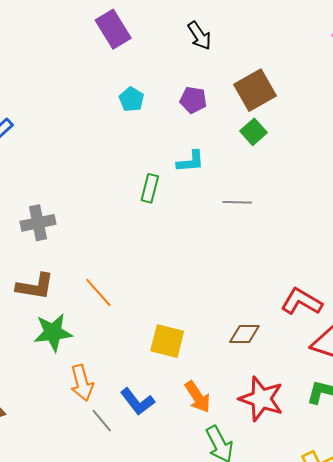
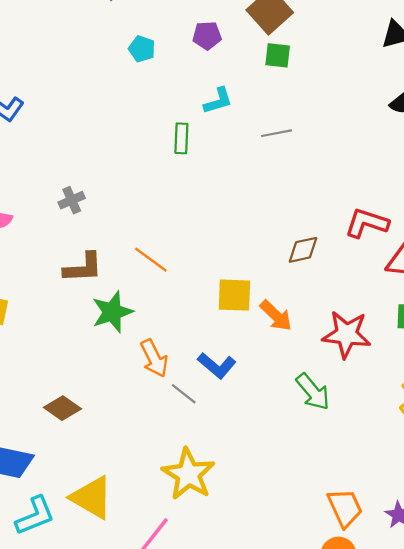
green square: (254, 132) -> (278, 55), turned -30
gray cross: (38, 223) -> (72, 200), size x0.7
brown diamond: (244, 334) -> (303, 250), moved
orange arrow: (198, 397) -> (276, 316), moved

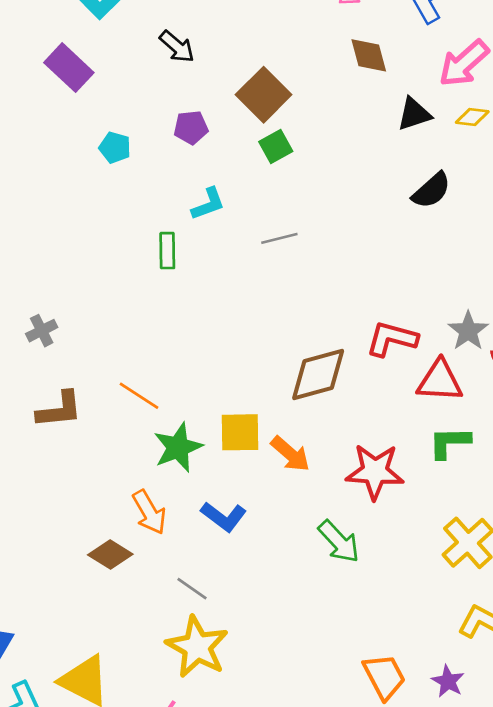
green square: (278, 55) -> (276, 146), turned -32
brown diamond: (303, 250) -> (318, 374), size x1.6
green star: (112, 312) -> (178, 447), moved
gray line: (184, 394) -> (192, 589), moved
brown diamond: (62, 408) -> (110, 555), moved

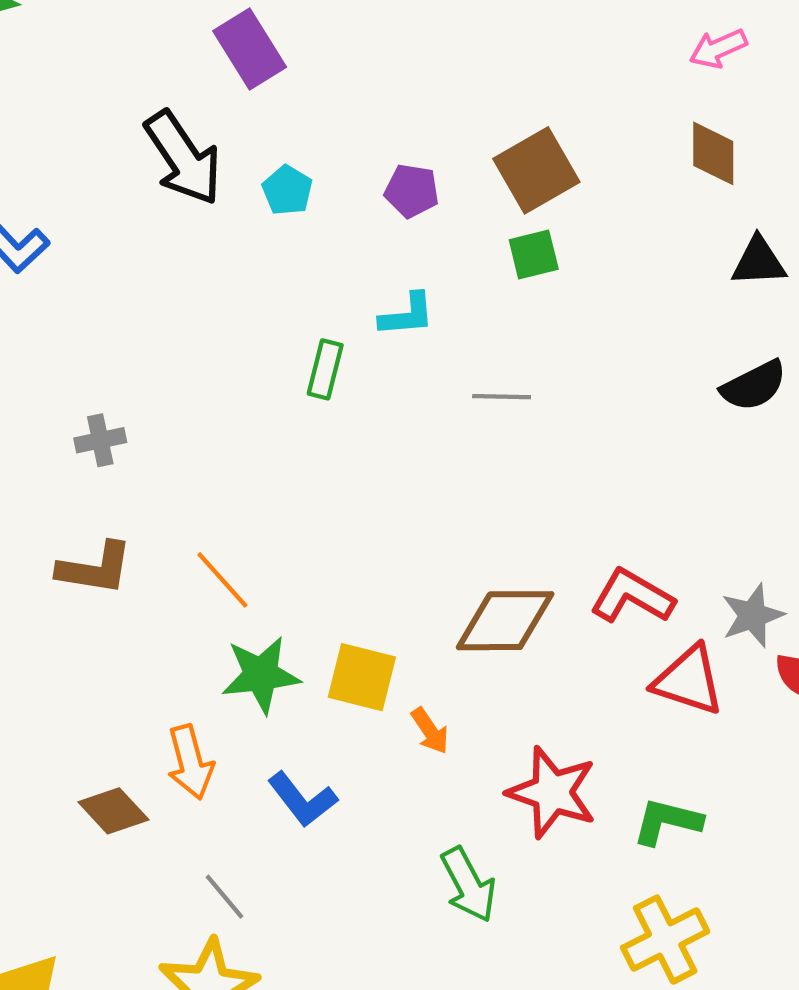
black arrow: (177, 47) -> (183, 158), moved, size x1.6
green L-shape: (449, 442) -> (667, 822), moved
orange arrow: (290, 454) -> (430, 731), size x0.7

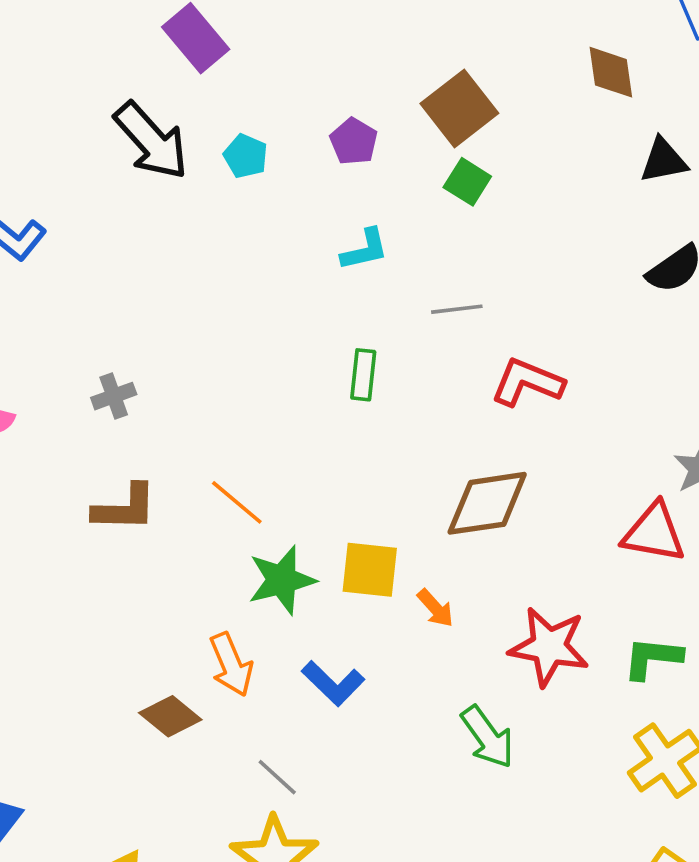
purple pentagon: (412, 191) -> (354, 141), turned 30
green square: (534, 254) -> (467, 182), turned -36
green rectangle: (325, 369) -> (363, 375), moved
red L-shape: (632, 596) -> (527, 382), moved

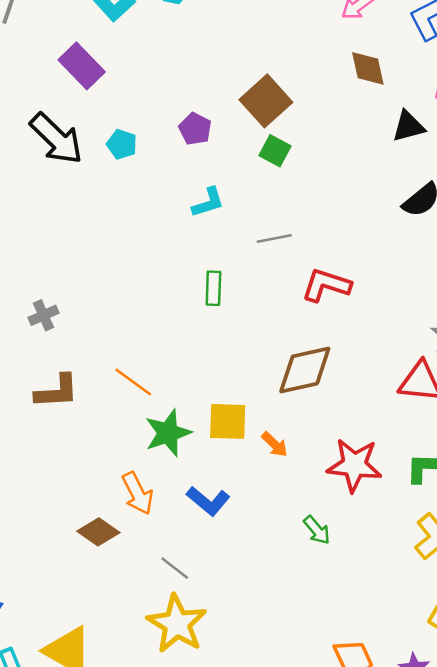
green arrow: (488, 737) -> (317, 530), size x0.7

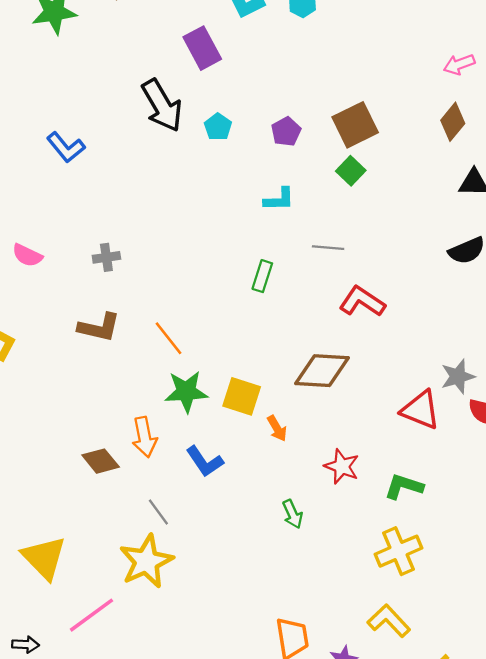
brown diamond: (368, 68) -> (453, 122), turned 36
red star: (354, 465) -> (342, 466), size x0.7

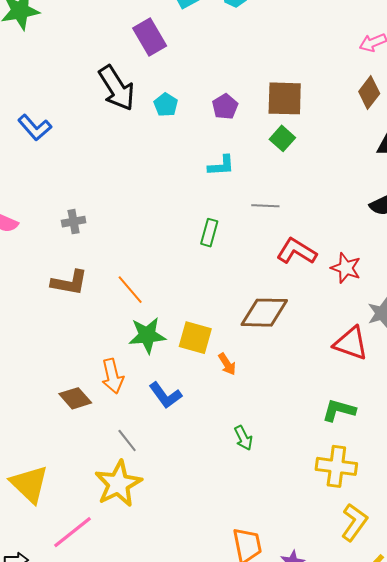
brown square: (355, 125) -> (285, 98), turned 30
red star: (342, 466) -> (346, 268), moved
yellow cross: (398, 551) -> (336, 466), turned 33
yellow L-shape: (389, 621) -> (354, 522), moved, turned 81

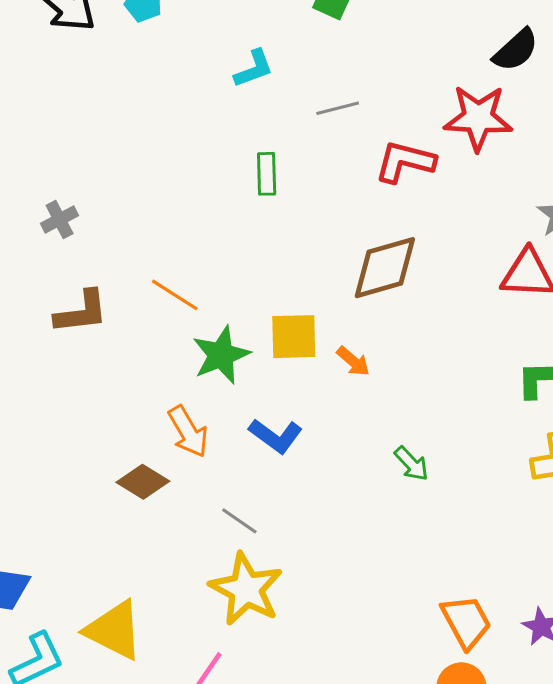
red star: (346, 268) -> (478, 118), moved, size x1.4

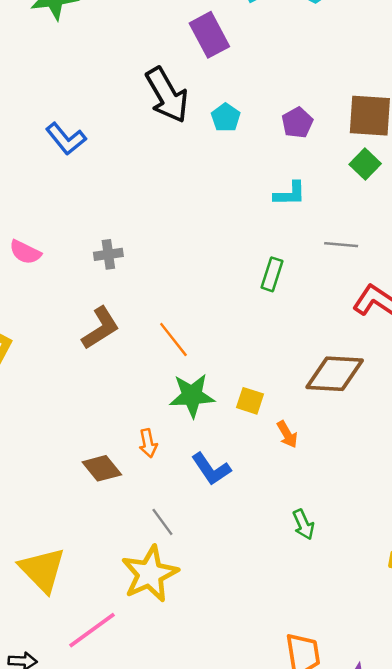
brown L-shape: (81, 312) -> (100, 328), turned -45
yellow square: (294, 337) -> (250, 401), size x0.7
orange arrow: (188, 432) -> (148, 443), size x0.7

